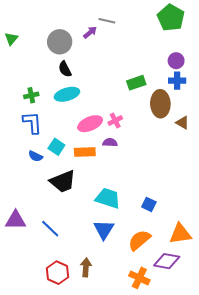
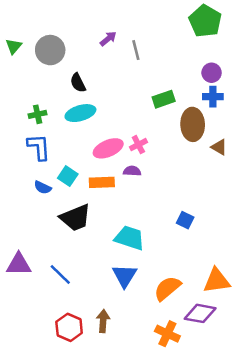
gray line: (107, 21) -> (136, 50), moved, turned 63
gray circle: (60, 42) -> (50, 50), moved
blue square: (149, 204) -> (185, 220), moved

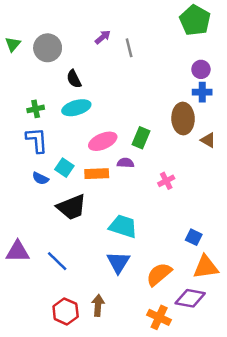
green rectangle: (164, 99) -> (141, 138), moved, turned -48
pink cross: (138, 145) -> (166, 181), moved
blue square: (185, 220) -> (194, 237), moved

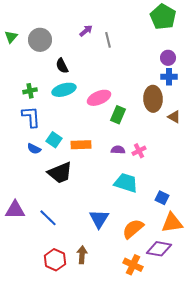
pink ellipse: (103, 141) -> (99, 98), moved
purple semicircle: (125, 163) -> (118, 150), moved
cyan trapezoid: (123, 226) -> (126, 183), moved

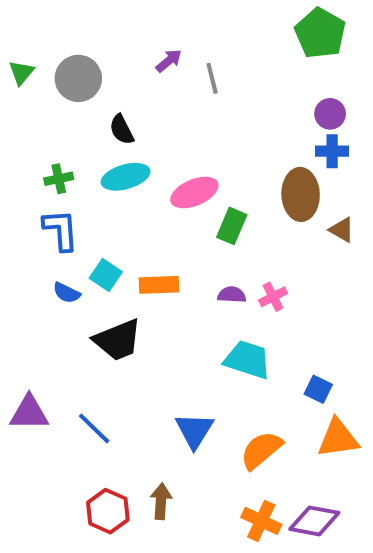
purple diamond: (159, 249) -> (314, 521), moved

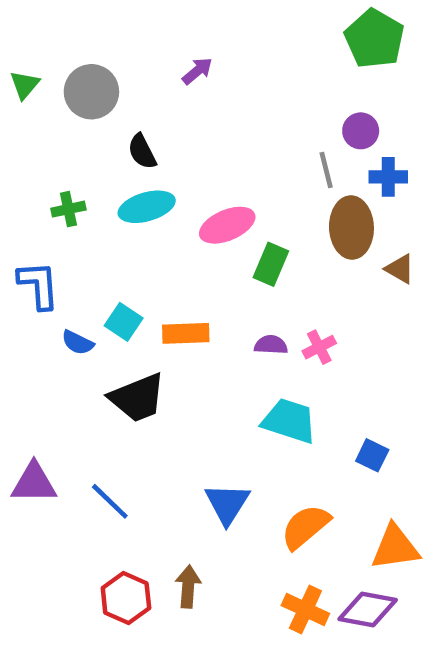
gray line: (212, 78) -> (326, 170), moved
purple circle: (330, 114) -> (361, 131), moved
blue L-shape: (61, 230) -> (38, 285), moved
orange triangle: (338, 438) -> (395, 547), moved

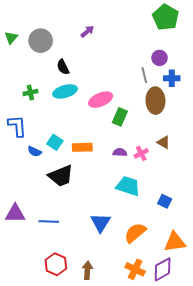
brown triangle: (400, 269) -> (164, 142), moved
blue line: (110, 501) -> (49, 222), turned -42
brown arrow: (188, 586) -> (87, 270), moved
purple diamond: (368, 610) -> (163, 269), turned -40

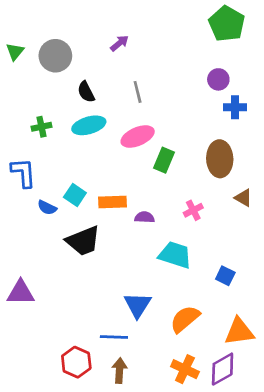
gray line: (144, 75) -> (138, 92), moved
brown ellipse: (155, 101) -> (220, 159), moved
brown triangle: (164, 142) -> (243, 198), moved
purple semicircle: (120, 152) -> (145, 217), moved
blue line: (49, 222) -> (114, 337), moved

